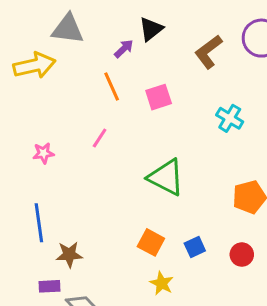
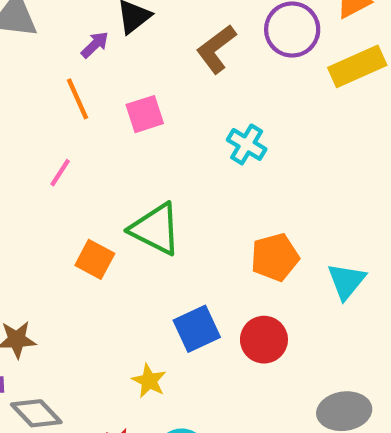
orange square: (151, 242) -> (95, 259), moved
blue square: (195, 247) -> (197, 329), size x1.5
red circle: (242, 255) -> (264, 340), size x1.4

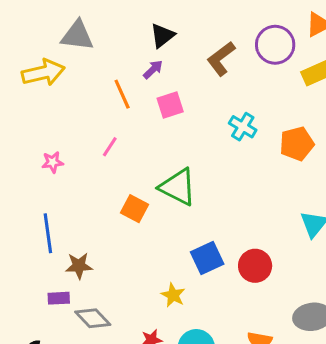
purple arrow: (95, 45) -> (153, 69), moved
orange pentagon: (275, 257) -> (297, 144), moved

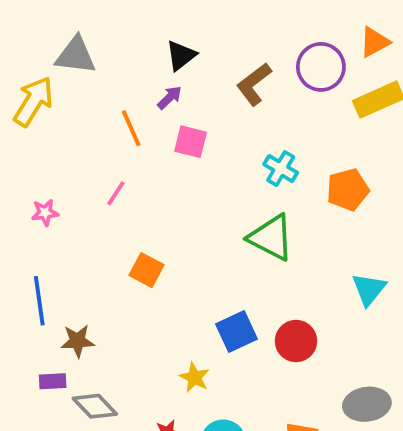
yellow arrow: (43, 73) -> (33, 101), turned -45
pink square: (170, 105) -> (191, 142), turned 32
green triangle: (178, 187) -> (271, 238), moved

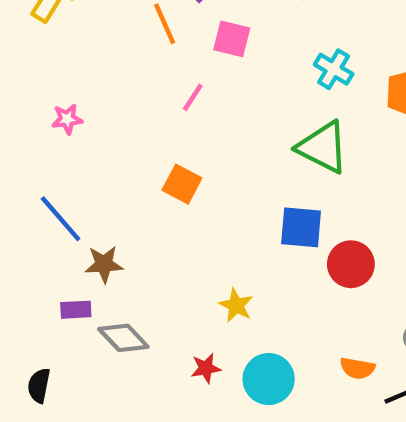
pink line: (116, 193) -> (193, 97), moved
blue line: (39, 301) -> (61, 219), turned -33
blue square: (237, 331) -> (301, 227), moved, turned 30

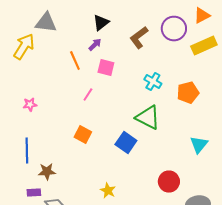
blue line: (61, 219) -> (27, 150), turned 40
blue square: (301, 227) -> (126, 142), moved, turned 30
red circle: (351, 264) -> (169, 182), moved

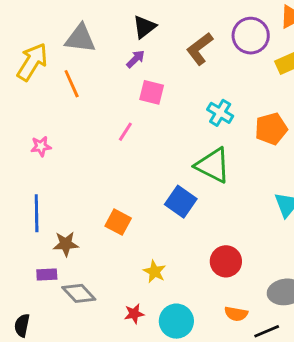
gray triangle: (46, 22) -> (80, 39), moved
orange line: (75, 60) -> (72, 84), moved
orange square: (83, 134) -> (118, 222), moved
red circle: (169, 182) -> (226, 261), moved

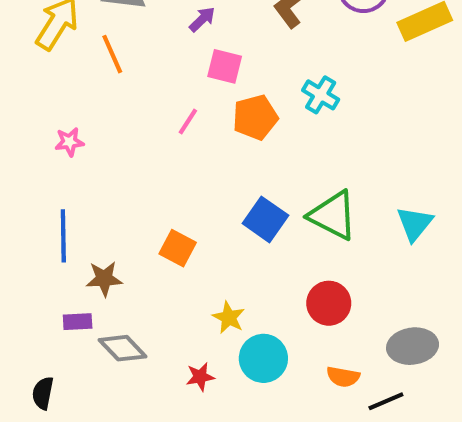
orange pentagon: (271, 129) -> (255, 117), moved
green triangle: (213, 165) -> (333, 215), moved
cyan circle: (176, 321) -> (263, 358), moved

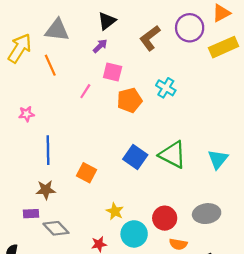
pink line: (188, 121) -> (85, 91), moved
blue line: (63, 236) -> (48, 150), moved
red circle: (329, 303) -> (165, 218), moved
gray ellipse: (413, 346) -> (207, 214), moved

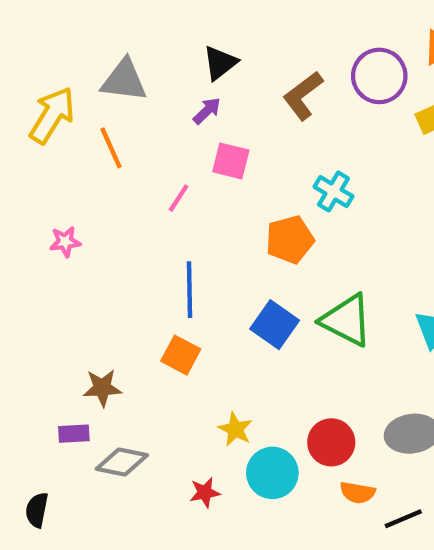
orange pentagon: (130, 100) -> (290, 240), moved
blue line: (48, 150) -> (189, 290), moved
gray diamond: (56, 228) -> (122, 462), turned -35

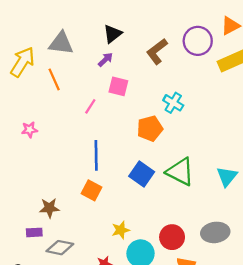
yellow star: (235, 429) -> (121, 230), turned 30

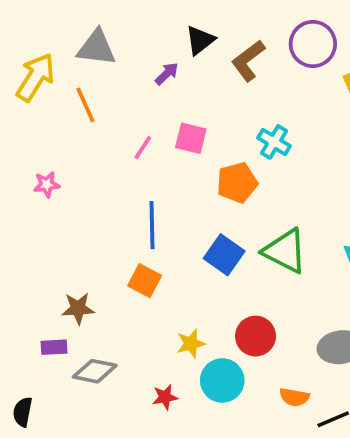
black triangle: (112, 34) -> (200, 40), moved
pink square: (118, 86) -> (191, 138), moved
red circle: (172, 237) -> (256, 336), moved

